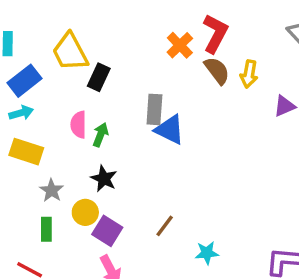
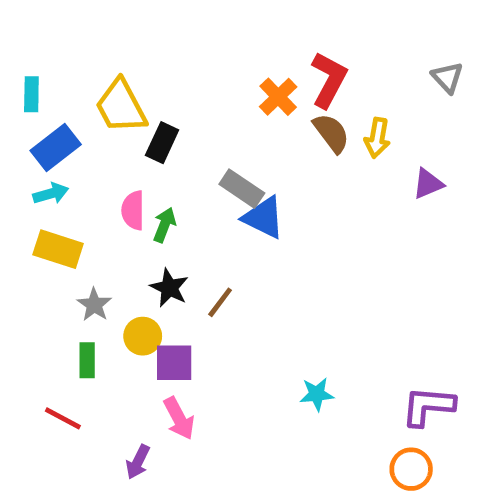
gray rectangle: (154, 109) -> (242, 189), turned -60
brown line: (165, 226) -> (220, 302), moved
purple square: (107, 231) -> (174, 363), turned -32

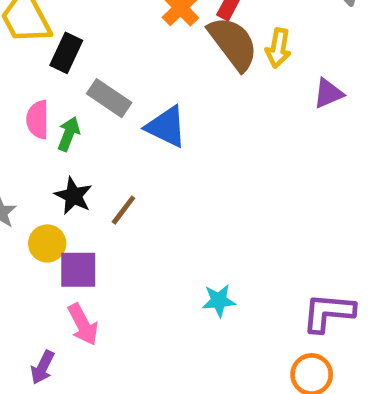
brown semicircle: (331, 133) -> (233, 43), size x1.4
gray rectangle: (242, 189) -> (109, 98), moved

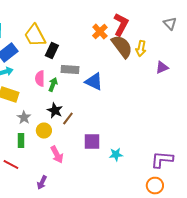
gray rectangle: (109, 98) -> (70, 70), turned -30
brown line: (123, 210) -> (68, 118), moved
purple square: (78, 270) -> (92, 142), moved
pink arrow: (83, 324) -> (57, 154), moved

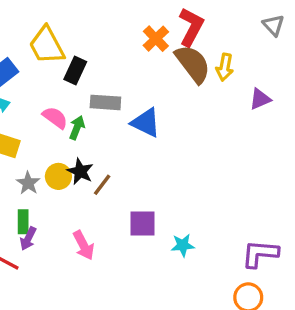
pink semicircle: (40, 78) -> (55, 118), turned 126
yellow circle: (44, 130) -> (58, 176), moved
purple arrow: (42, 182) -> (28, 239), moved

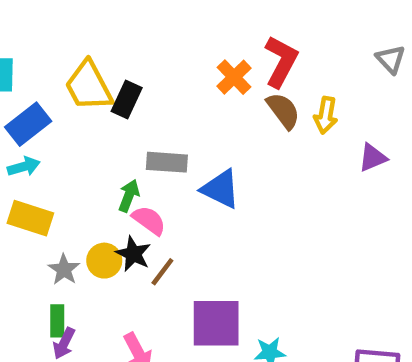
brown semicircle: (193, 64) -> (283, 111), size x0.7
black rectangle: (75, 71) -> (127, 99), moved
pink semicircle: (55, 118) -> (149, 220), moved
purple square: (142, 223) -> (216, 323), size x1.4

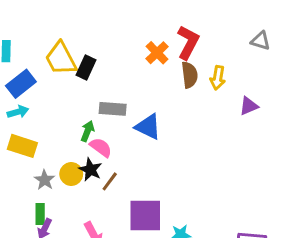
gray triangle: (391, 59) -> (261, 41), turned -30
brown semicircle: (283, 111) -> (190, 75), turned 30

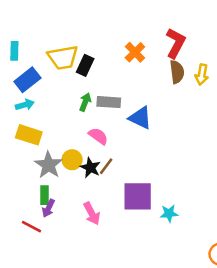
orange cross: (157, 53) -> (135, 52), moved
yellow trapezoid: (61, 59) -> (63, 57), turned -72
green arrow: (87, 131) -> (85, 102), moved
black star: (90, 170) -> (90, 168), moved
gray star: (45, 180) -> (48, 165), size x1.5

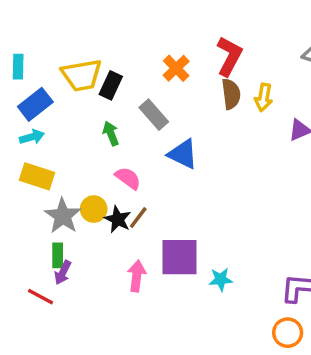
green arrow: (85, 102) -> (111, 133), turned -42
gray rectangle: (109, 102) -> (154, 115), moved, turned 45
pink arrow: (92, 213) -> (137, 276), moved, turned -145

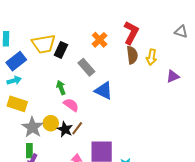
green arrow: (111, 133) -> (61, 88), moved

